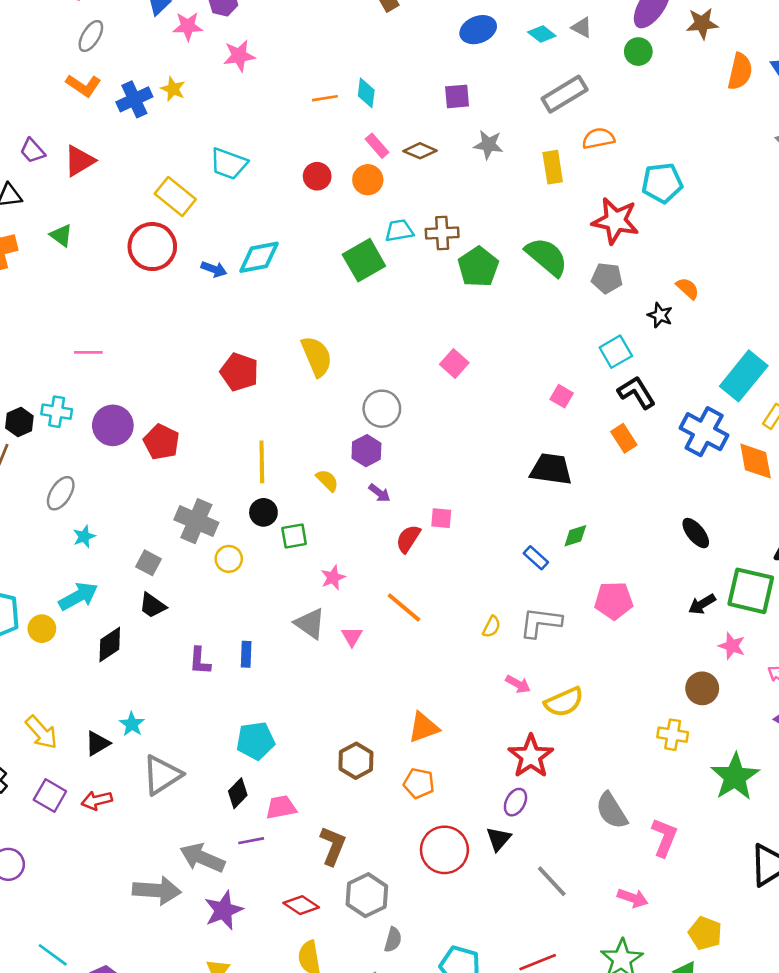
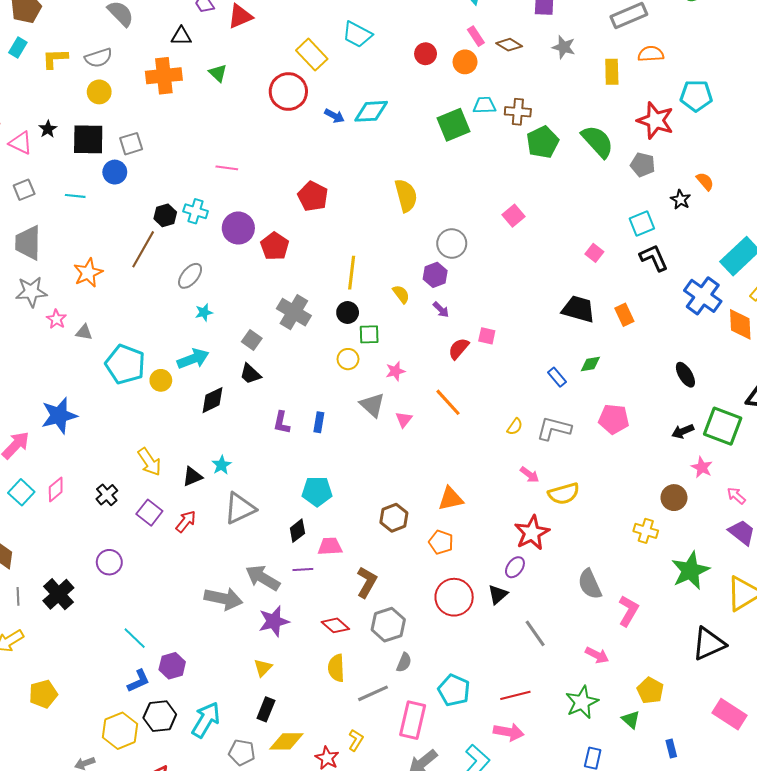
red pentagon: (239, 372) -> (313, 196), moved
orange rectangle: (624, 438) -> (624, 315), moved
yellow circle: (229, 559) -> (348, 359), moved
red arrow: (97, 800) -> (186, 521), turned 135

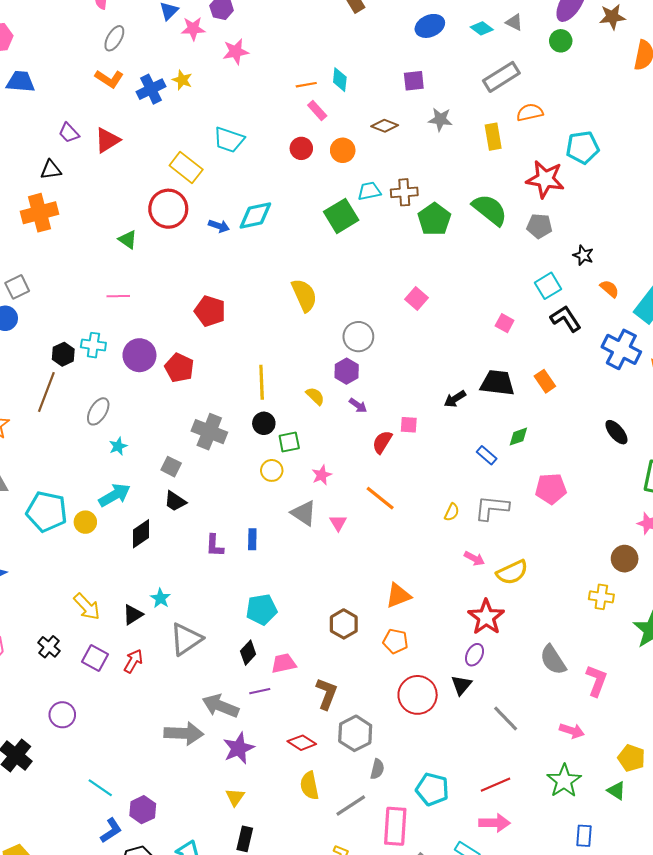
pink rectangle: (476, 36) -> (317, 110), moved
green triangle: (218, 73) -> (128, 240), moved
orange semicircle: (705, 181) -> (609, 289), moved
black arrow: (683, 431) -> (455, 399), moved

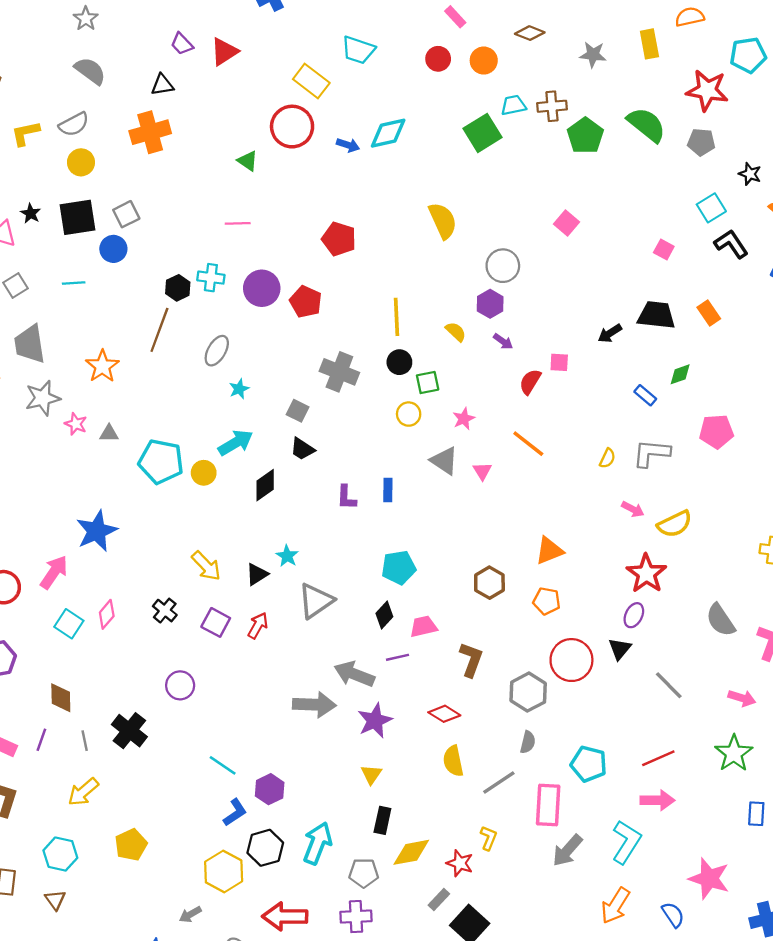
gray star: (440, 119) -> (593, 55), moved
gray hexagon: (355, 733) -> (528, 692), moved

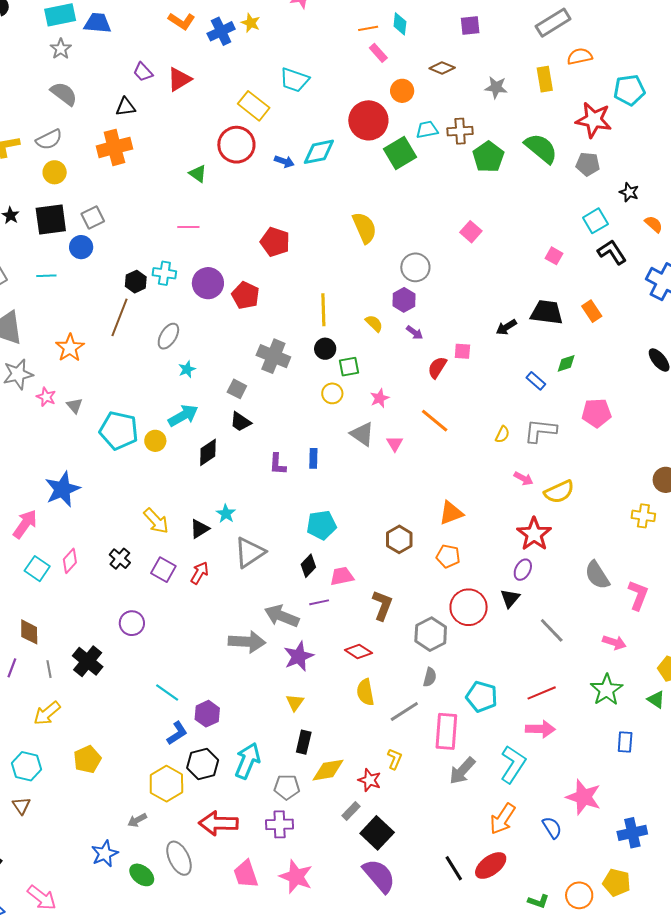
red circle: (438, 59) -> (368, 120), moved, size x1.8
gray triangle: (109, 433) -> (75, 406), turned 48

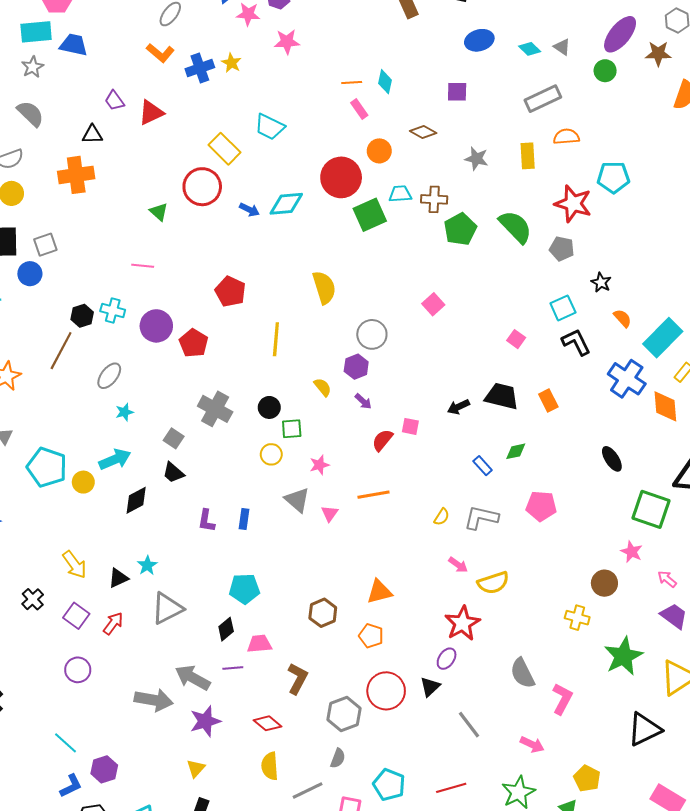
yellow line: (323, 310) -> (276, 339), moved
orange line: (435, 421) -> (373, 495), turned -56
purple circle: (132, 623) -> (78, 670), moved

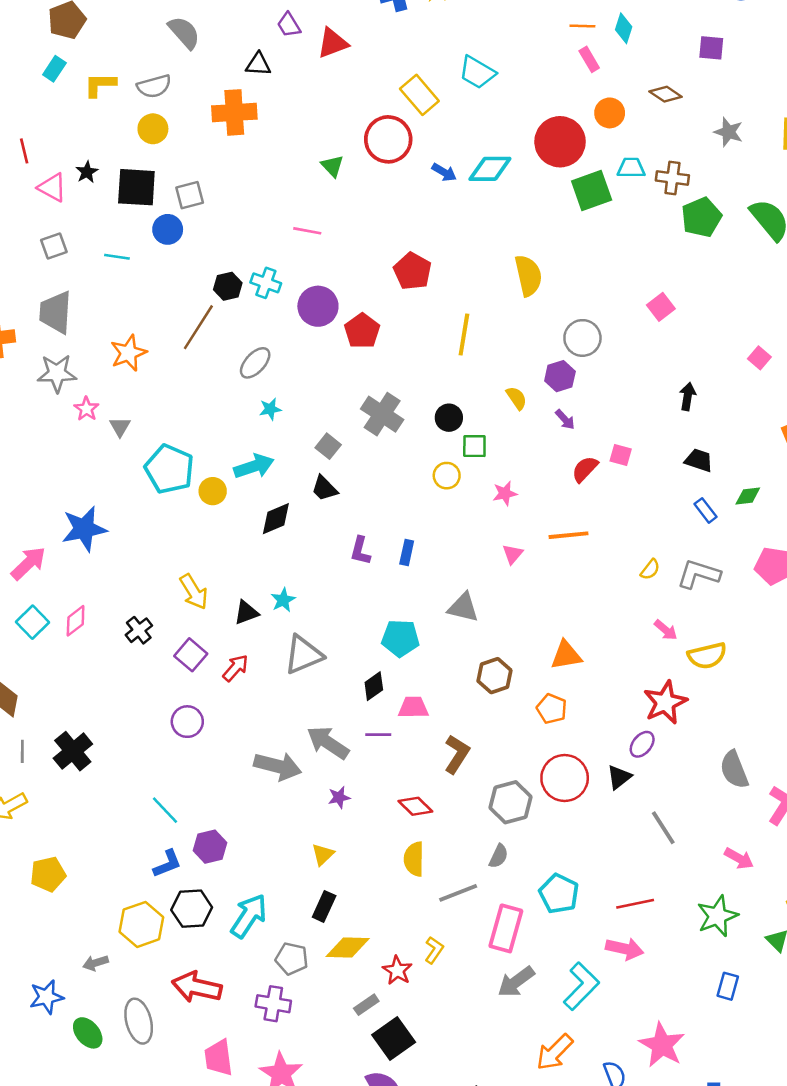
black trapezoid: (502, 396) -> (699, 460), moved, size x0.7
black arrow: (458, 407) -> (688, 396), moved, turned 120
gray triangle: (297, 500) -> (463, 608), moved, turned -32
purple star: (205, 721) -> (339, 797), size x0.6

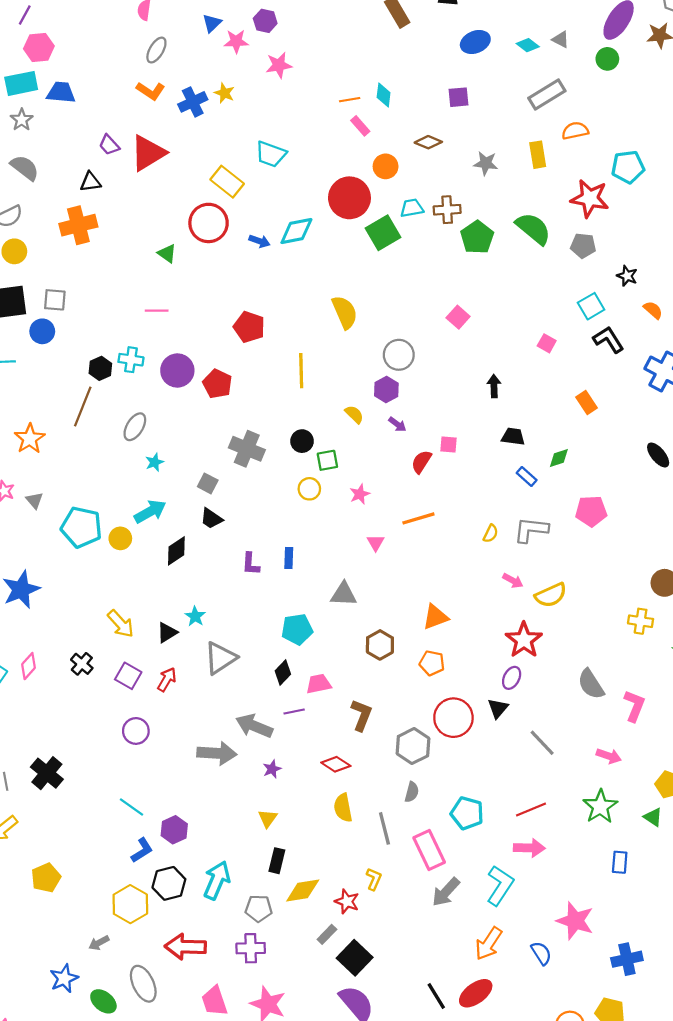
red triangle: (333, 43) -> (148, 153), size x1.4
gray square: (190, 195) -> (55, 300), turned 30
gray line: (458, 893) -> (384, 828), turned -72
pink rectangle: (506, 928) -> (429, 850), turned -30

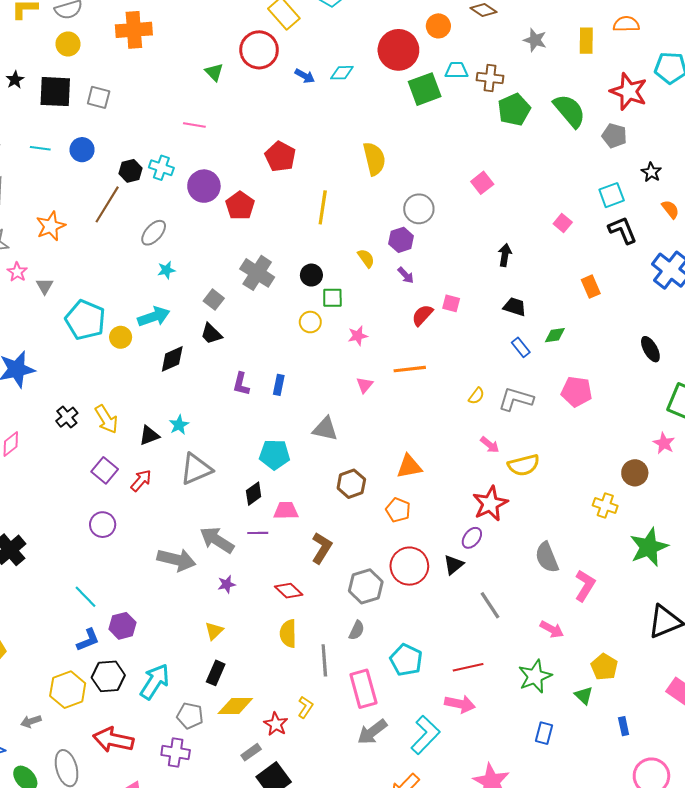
cyan diamond: (296, 231) -> (342, 73), size x0.7
blue circle: (42, 331) -> (82, 150), moved
black cross: (82, 664) -> (67, 417), moved

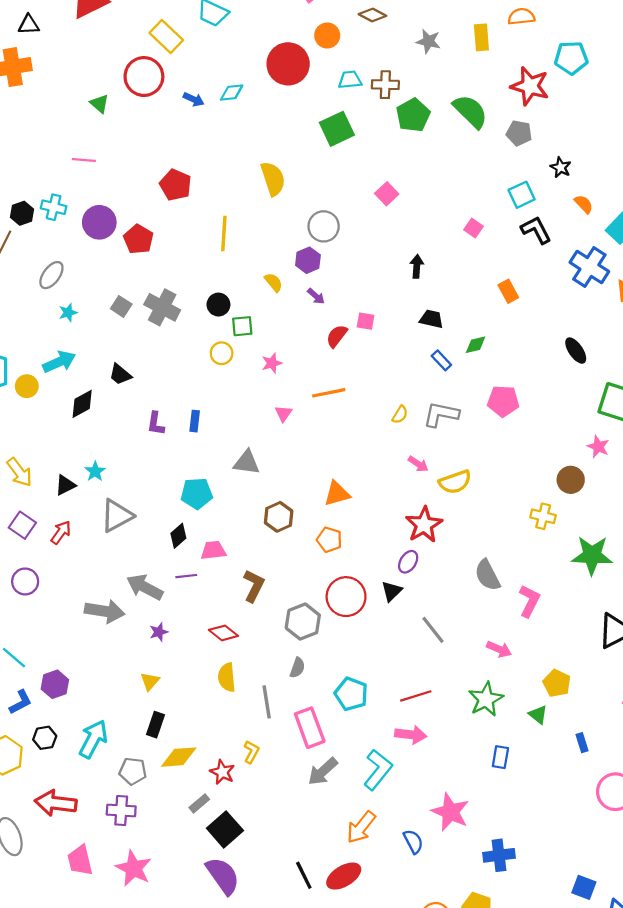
green square: (425, 89) -> (337, 129), moved
gray square: (214, 300) -> (121, 306), moved
green star: (649, 547) -> (592, 555), turned 30
black hexagon: (108, 676) -> (45, 738), size x0.7

